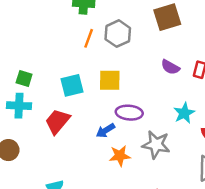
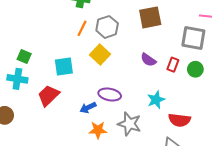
yellow square: (110, 80) -> (100, 54), moved, turned 36

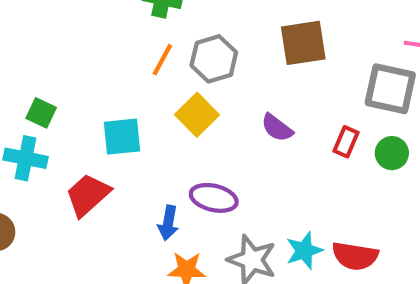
purple semicircle: (148, 60) -> (277, 128), moved
cyan star: (156, 100) -> (304, 251), moved
blue arrow: (88, 108) -> (168, 223), turned -56

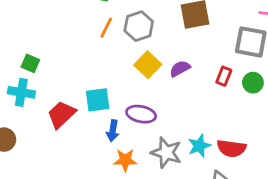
yellow square: (197, 115) -> (148, 65), moved
purple semicircle: (277, 128) -> (180, 69), turned 115
cyan square: (122, 137) -> (98, 100), moved

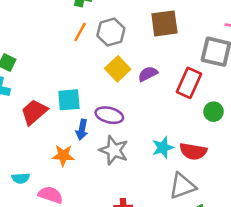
red rectangle: (224, 76) -> (189, 83), size x1.6
green circle: (253, 83) -> (214, 112), moved
gray star: (166, 153) -> (114, 150), moved
orange star: (125, 160) -> (63, 155), moved

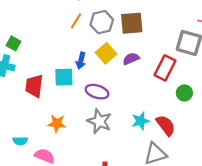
brown square: (164, 23) -> (132, 23), moved
red trapezoid: (34, 112) -> (34, 86), turned -45
blue arrow: (82, 130) -> (81, 61), moved
red semicircle: (193, 151) -> (166, 125), turned -140

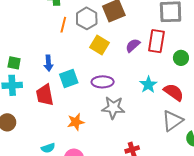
purple semicircle: (131, 59) -> (133, 45), moved
blue arrow: (81, 61) -> (48, 63), moved
cyan star: (141, 121) -> (148, 85), moved

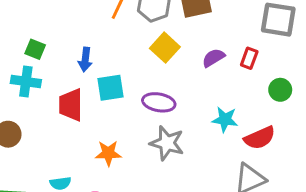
red rectangle: (156, 41) -> (249, 58), size x0.6
cyan star: (148, 85) -> (225, 119), turned 30
red semicircle: (174, 92) -> (260, 138), turned 110

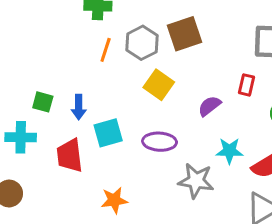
green square: (35, 49) -> (43, 102), moved
purple semicircle: (213, 58) -> (209, 106), moved
gray star: (167, 143) -> (196, 181), moved

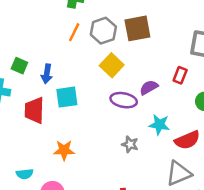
purple ellipse: (160, 142) -> (124, 100), moved
gray star: (196, 181) -> (130, 144), size x0.6

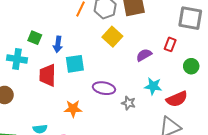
purple ellipse: (124, 100) -> (104, 88), moved

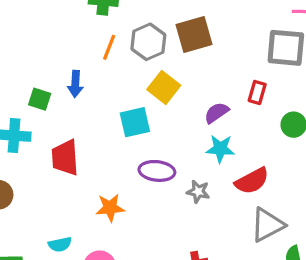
blue arrow: (58, 44) -> (75, 84), moved
cyan square: (75, 64) -> (135, 122), moved
cyan star: (153, 86) -> (220, 149), moved
red semicircle: (177, 99) -> (252, 181), moved

